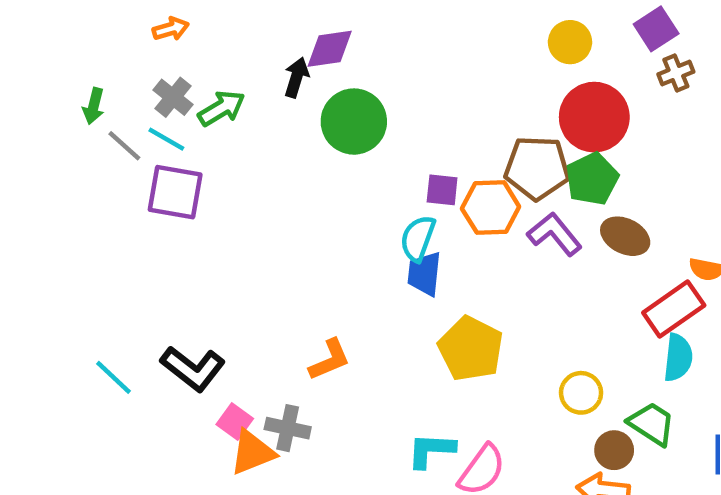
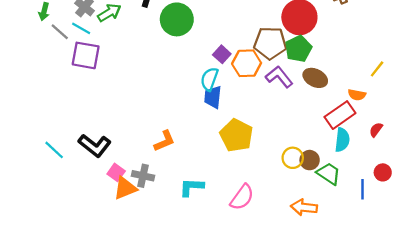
purple square: (442, 190) -> (222, 54), turned 36
cyan L-shape: (431, 450) -> (191, 187), moved
brown circle: (614, 450) -> (310, 160), moved

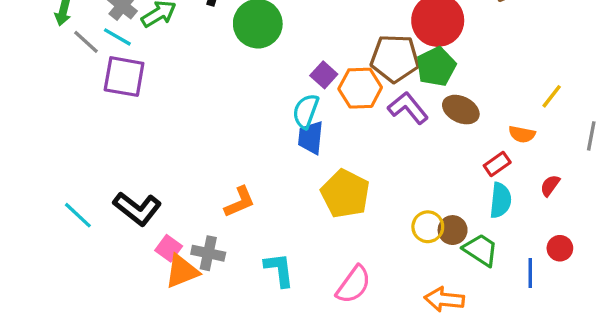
red rectangle: (340, 115) -> (497, 164), size x0.6
cyan L-shape: (191, 187) -> (279, 270), turned 80

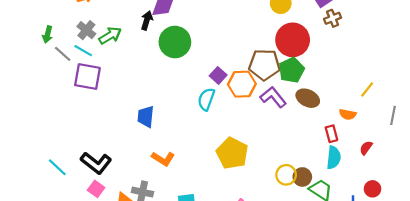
blue trapezoid: (311, 138) -> (146, 117), moved
red rectangle: (497, 164) -> (331, 134), turned -70
orange L-shape: (240, 202) -> (163, 159), turned 55
pink square: (169, 248) -> (96, 189), moved

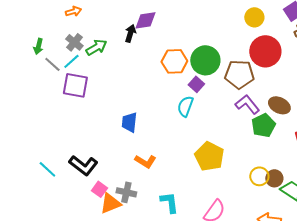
green circle: (175, 42) -> (205, 60), moved
cyan line: (83, 51) -> (71, 61), turned -72
green pentagon: (292, 70) -> (263, 125), moved
orange hexagon: (242, 84) -> (174, 61), moved
pink square: (96, 189) -> (99, 189), moved

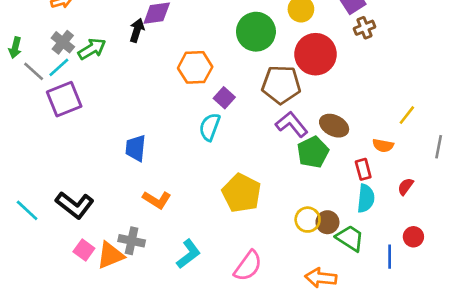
green circle: (205, 60) -> (256, 32), moved
purple square: (75, 85) -> (64, 99), turned -32
pink square: (99, 189) -> (84, 250), moved
cyan L-shape: (169, 202) -> (188, 254), turned 60

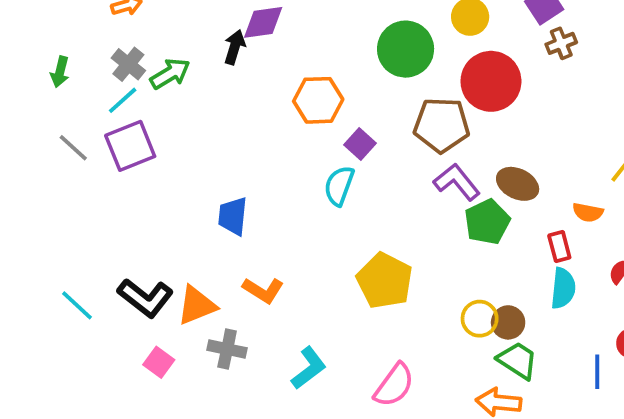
gray line: (34, 71) -> (73, 148), moved
green trapezoid: (350, 238) -> (518, 360), moved
orange triangle: (110, 255) -> (197, 305), moved

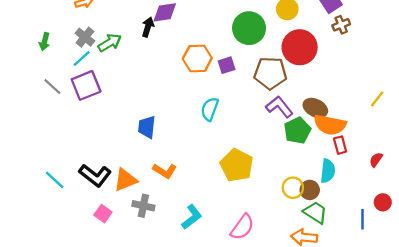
purple square: (360, 144) -> (227, 65), moved, turned 30
orange semicircle: (588, 212) -> (330, 125), moved, size x1.8
cyan semicircle: (563, 288) -> (328, 171), moved

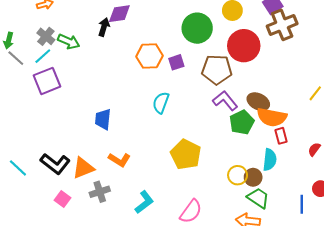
brown cross: (341, 25) -> (282, 25), size x1.8
green arrow: (110, 43) -> (69, 42), turned 55
gray line: (52, 87) -> (16, 58), moved
gray cross: (143, 206) -> (100, 192), turned -30

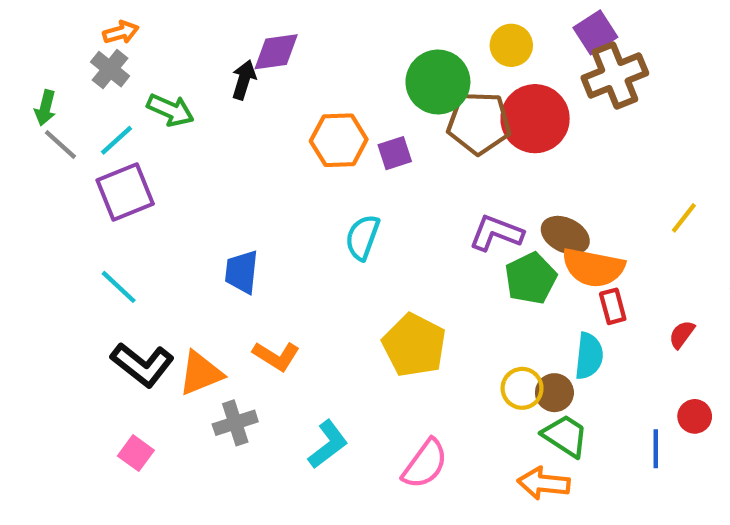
gray cross: (46, 36) -> (110, 69), moved
brown pentagon: (217, 70) -> (479, 123), moved
purple L-shape: (225, 101) -> (496, 233), turned -30
cyan line: (18, 168) -> (119, 287), moved
pink square: (62, 199) -> (136, 453), moved

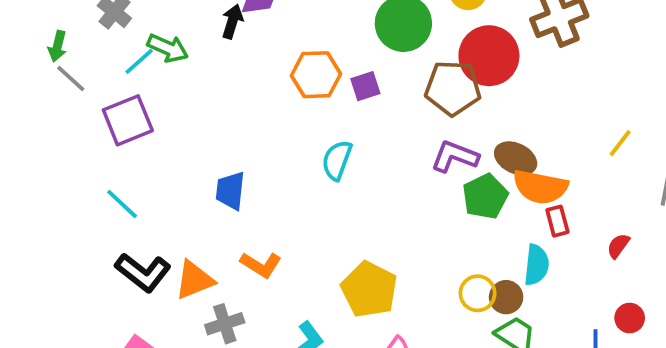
brown pentagon: (479, 123) -> (453, 88), moved
cyan line: (116, 140) -> (139, 61), moved
yellow pentagon: (414, 345) -> (369, 290), moved

